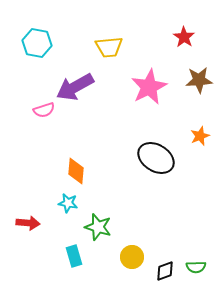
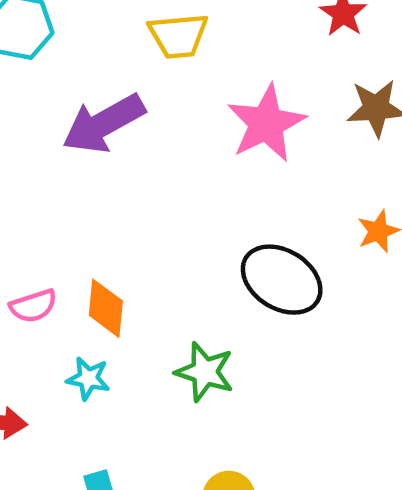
pink semicircle: (44, 110) -> (33, 306), moved
green star: (98, 227) -> (205, 372), moved

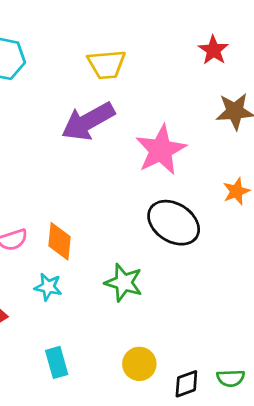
purple arrow: (104, 124) -> (88, 121), moved
pink star: (266, 124) -> (161, 150), moved

